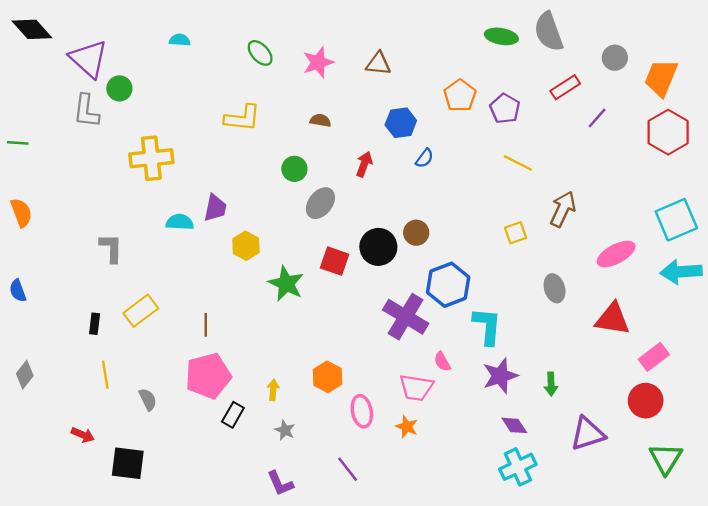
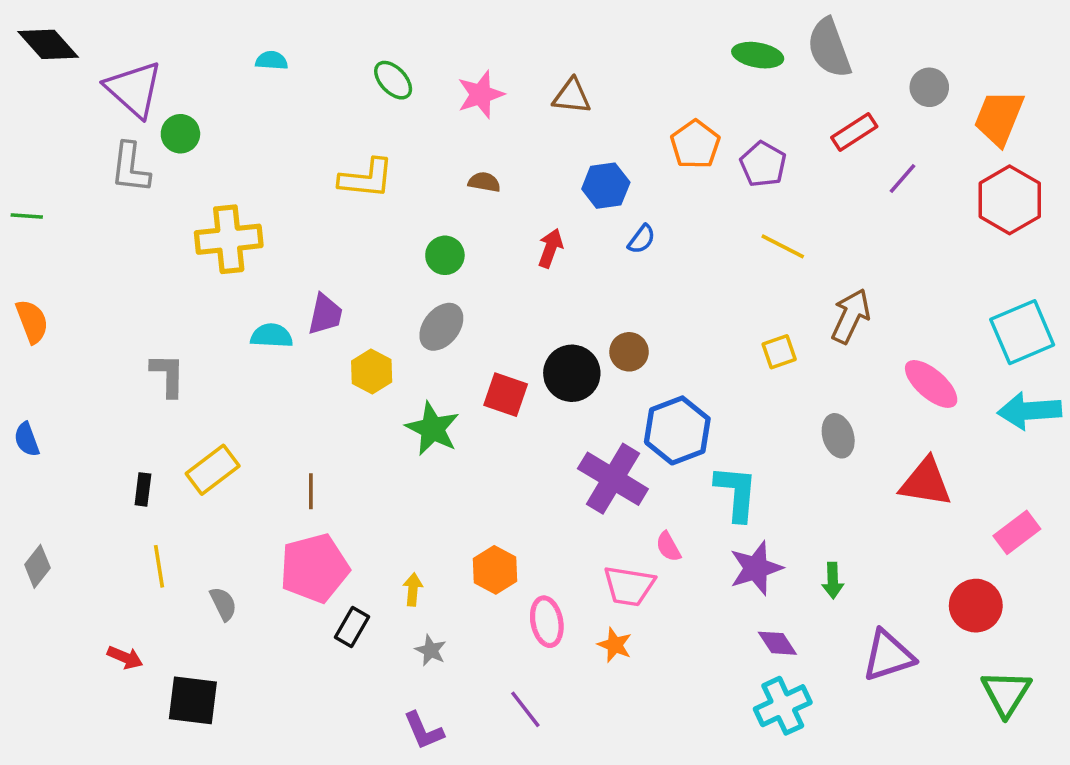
gray ellipse: (320, 203) -> (441, 327), moved
pink ellipse: (616, 254) -> (931, 384), turned 69
pink rectangle: (654, 357) -> (1017, 532), moved

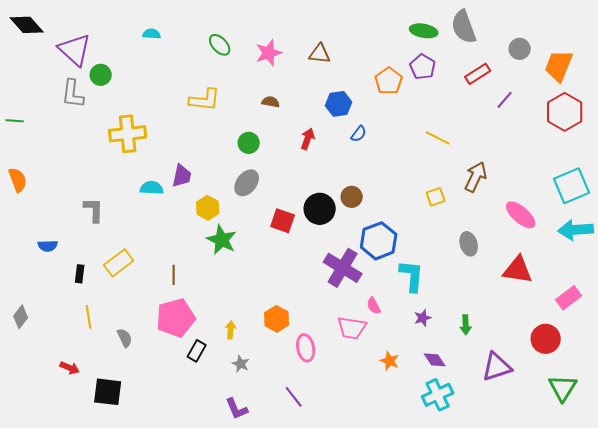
purple pentagon: (763, 164) -> (423, 67), moved
green star: (432, 429) -> (222, 240), moved
blue semicircle: (27, 439) -> (48, 246), moved, turned -72
purple star: (756, 568) -> (423, 318), size x0.6
orange star: (615, 645) -> (390, 361), moved

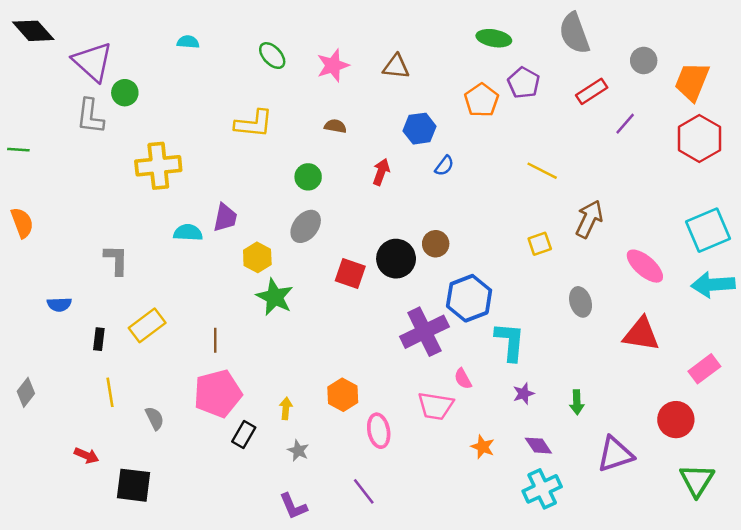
green ellipse: (424, 31) -> (494, 38), moved
purple cross: (343, 268) -> (424, 332), turned 33

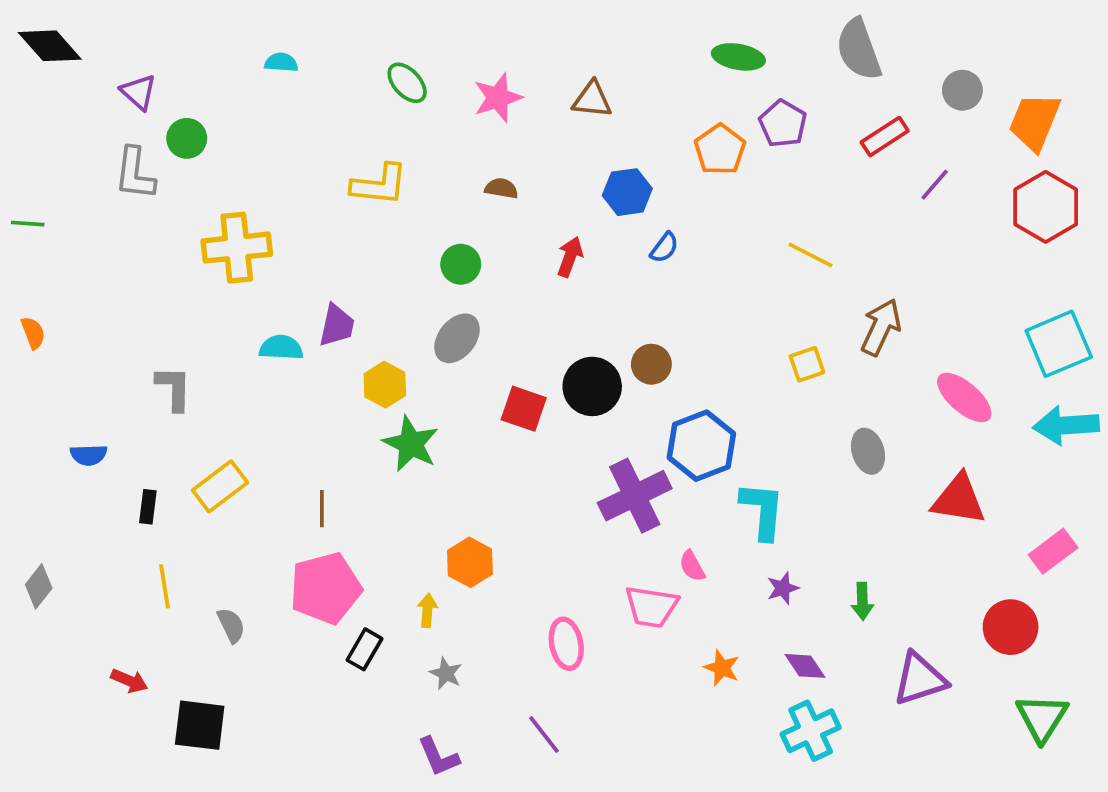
purple triangle: (93, 62) -> (139, 92), size x0.6
orange semicircle: (22, 223) -> (33, 333), size x0.7
orange hexagon: (343, 395) -> (470, 562), moved

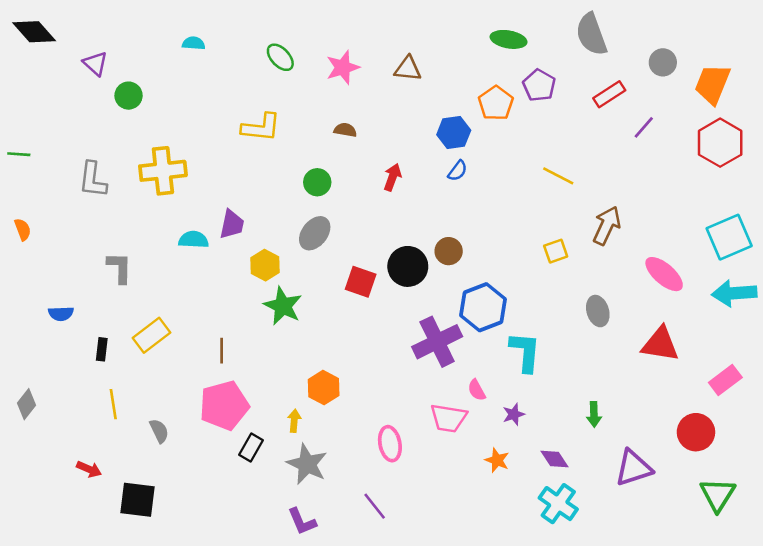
gray L-shape: (135, 174) -> (93, 180), moved
blue hexagon: (627, 192) -> (454, 133), moved
purple star: (783, 588) -> (514, 414), moved
gray star: (446, 673) -> (307, 464), size x1.8
cyan cross: (811, 731) -> (558, 504), turned -30

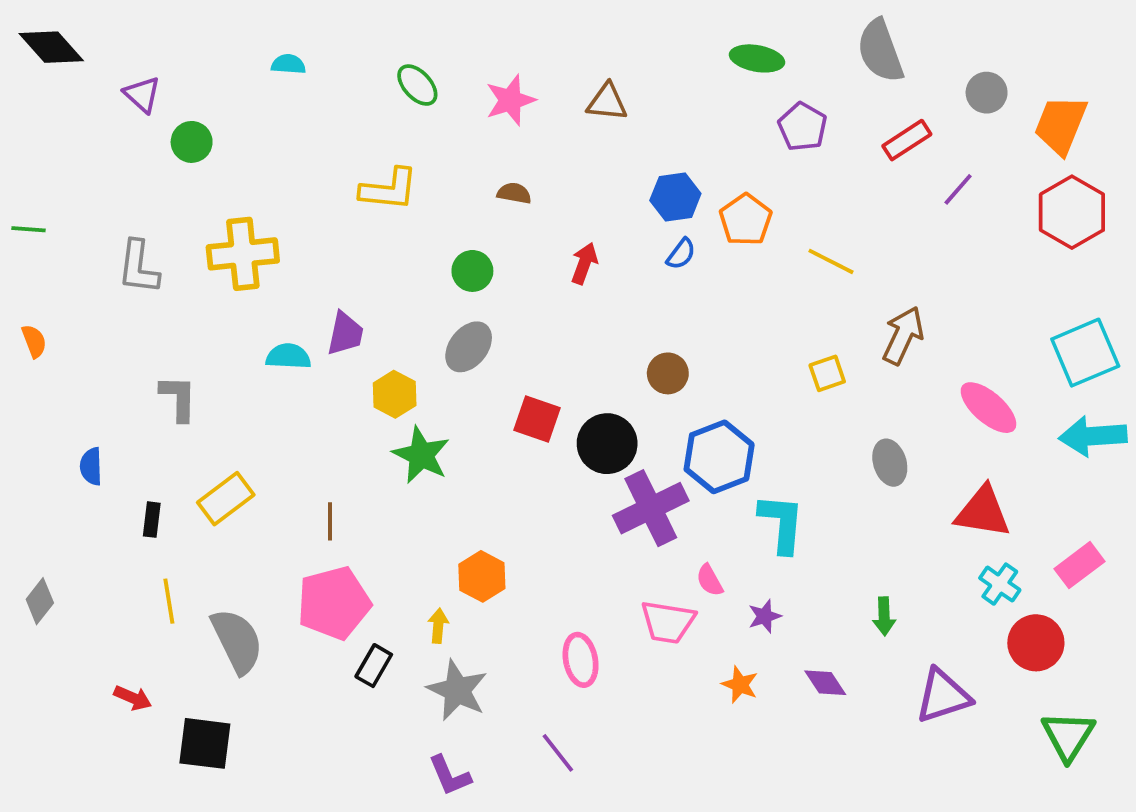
orange pentagon: (496, 103) -> (746, 220), moved
black circle: (408, 266) -> (607, 444), moved
blue semicircle: (61, 314) -> (91, 466), turned 90
gray semicircle: (159, 431) -> (237, 641), size x1.8
cyan cross: (558, 504) -> (1000, 584), moved, size x0.7

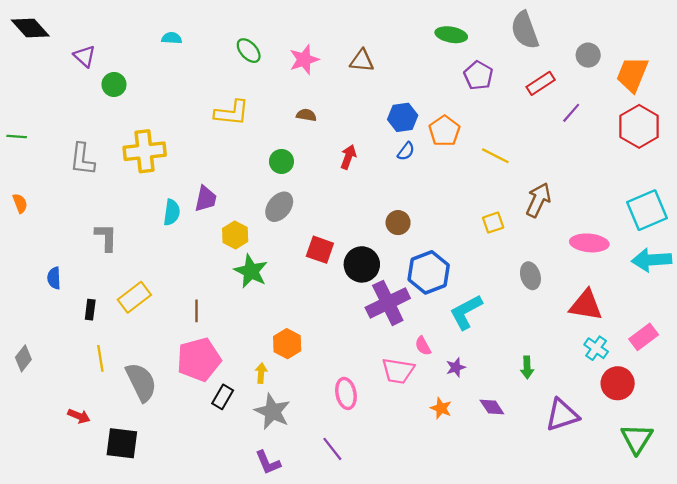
cyan semicircle: (288, 356) -> (172, 212), turned 95
pink ellipse: (988, 408) -> (589, 243), turned -36
cyan L-shape: (782, 523) -> (466, 312), turned -123

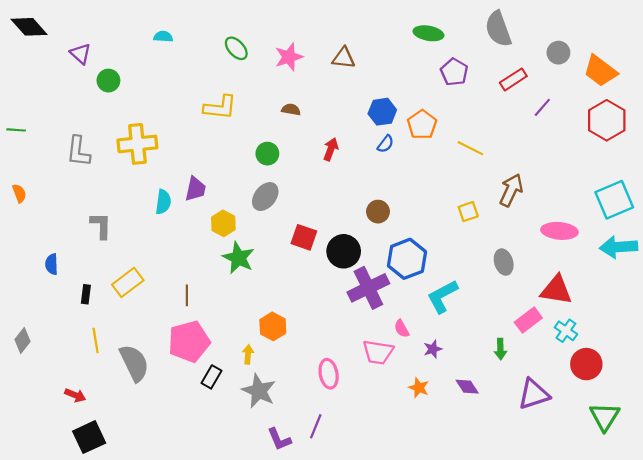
orange trapezoid: (632, 74) -> (600, 71), turned -75
pink rectangle: (644, 337) -> (528, 320), moved
black square: (122, 443) -> (89, 437), moved, turned -32
purple line: (332, 449) -> (316, 426), turned 60
purple L-shape: (268, 462) -> (279, 439), moved

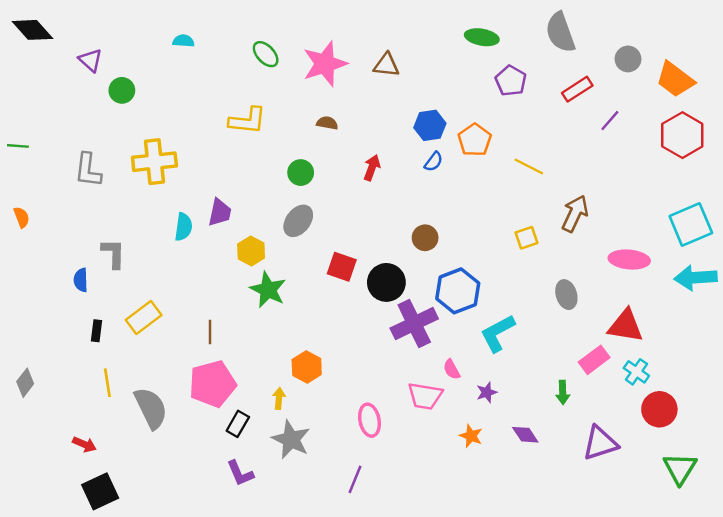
pink star: (289, 57) -> (325, 64), size x1.4
blue semicircle: (52, 264) -> (81, 280), moved
purple L-shape: (279, 439) -> (240, 473), moved

